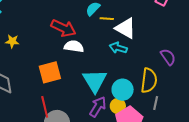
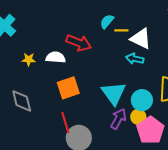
white semicircle: (74, 46) -> (56, 57), moved

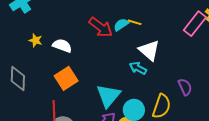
yellow line: (121, 30) -> (135, 22), moved
red arrow: (79, 43) -> (101, 27), moved
orange square: (68, 88) -> (66, 78), turned -30

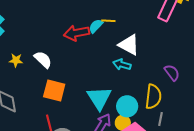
red arrow: (101, 27) -> (76, 33), turned 145
white semicircle: (62, 46) -> (43, 60), turned 36
orange square: (66, 78) -> (54, 91), turned -30

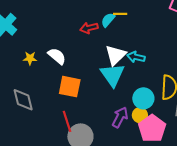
red arrow: (76, 33) -> (89, 28), size x0.7
white triangle: (129, 45) -> (115, 55), moved, turned 50
cyan triangle: (99, 98) -> (112, 75), moved

